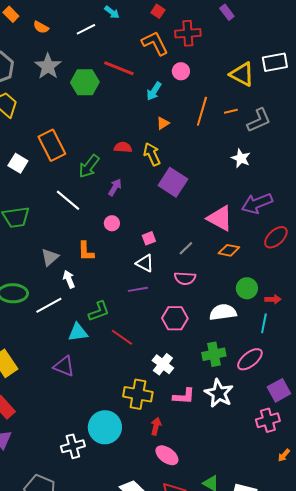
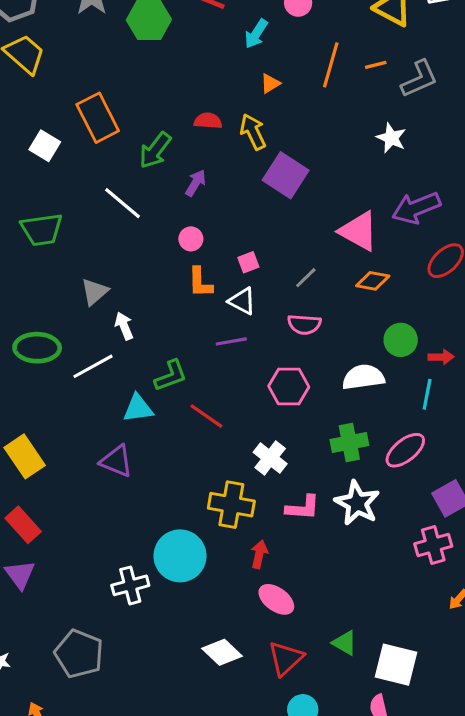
orange L-shape: (86, 251) -> (200, 282), moved

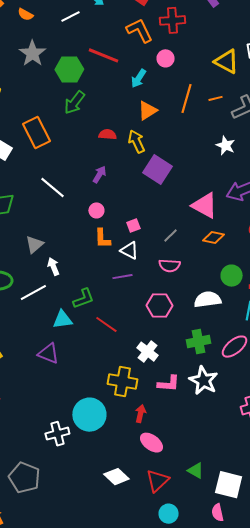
orange triangle: (270, 84) -> (147, 110), size x1.5
green arrow: (155, 150) -> (74, 102), moved

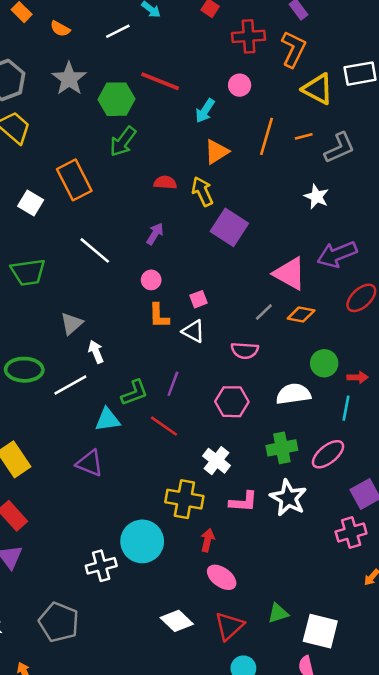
orange L-shape: (139, 30) -> (293, 49), moved, turned 52
gray line: (171, 236) -> (264, 312), moved
purple line: (122, 277) -> (173, 384), moved, turned -60
green triangle: (196, 471) -> (278, 613), turned -48

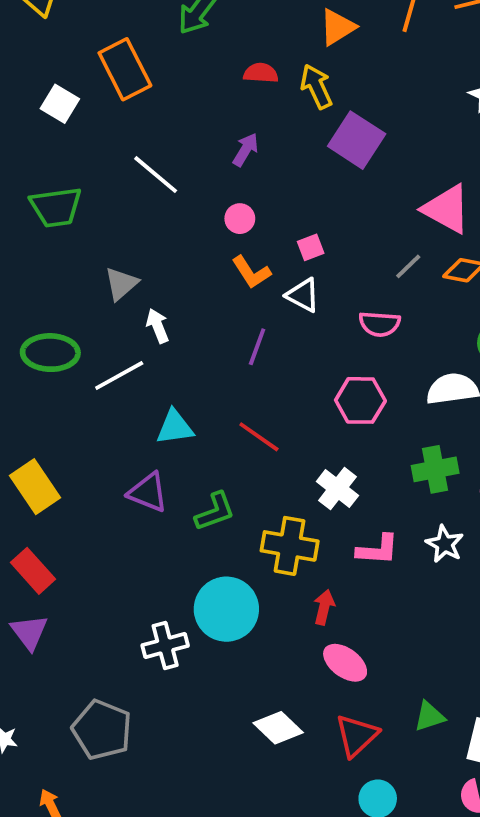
orange L-shape: (159, 316) -> (251, 272), turned -32
purple line: (173, 384) -> (257, 347), moved
green L-shape: (134, 393) -> (215, 511), moved
white star: (288, 498) -> (445, 544), size x0.7

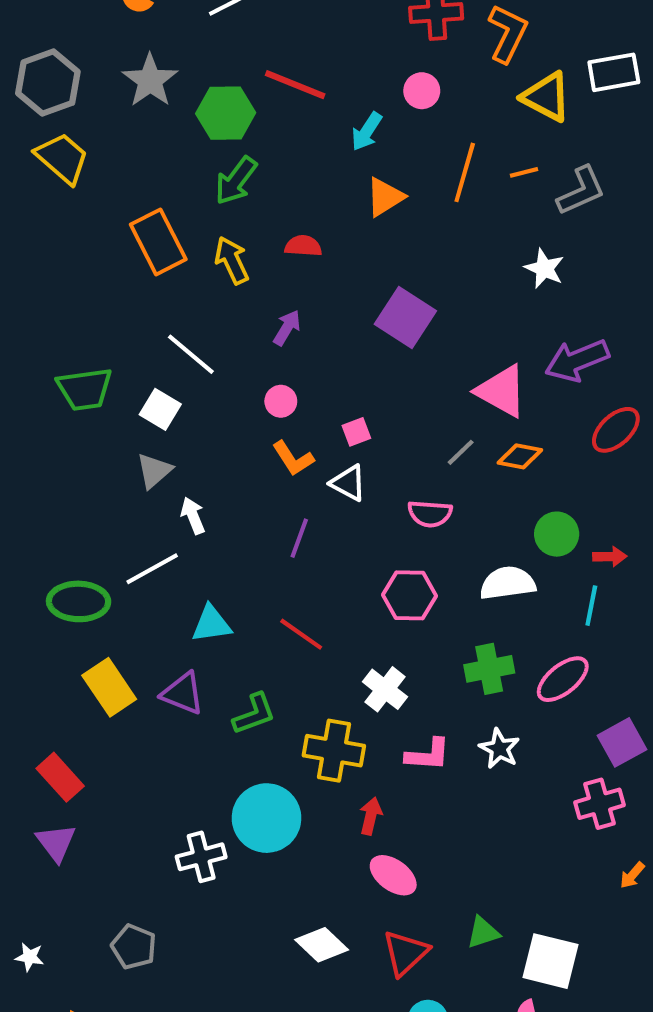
yellow arrow: (316, 86) -> (232, 260), moved
white square: (60, 104) -> (160, 409), moved
green ellipse: (50, 353) -> (79, 601), moved
yellow rectangle: (35, 487) -> (109, 687), moved
gray pentagon: (102, 730) -> (134, 947), size x0.7

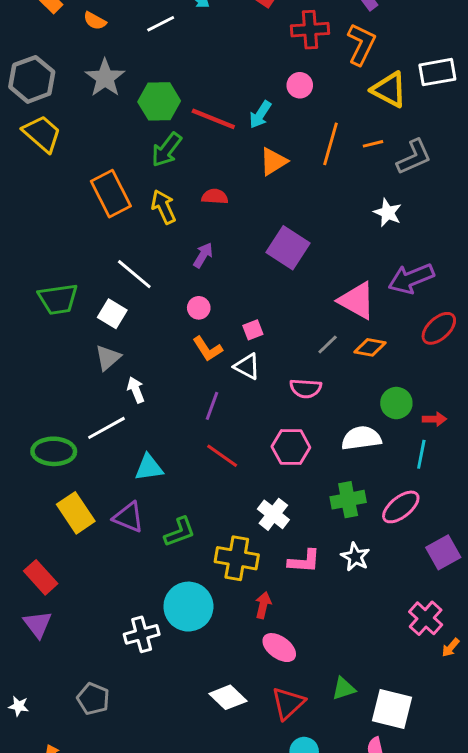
red line: (295, 85) -> (213, 119), moved
red line: (301, 634) -> (222, 456), moved
pink cross: (600, 804) -> (426, 618), moved, turned -32

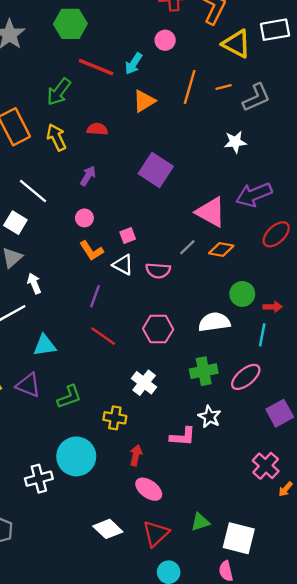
green hexagon: (159, 101) -> (70, 24), moved
white star: (388, 213) -> (235, 142), turned -30
pink semicircle: (306, 388) -> (158, 271), moved
yellow cross: (237, 558) -> (115, 418), size x0.7
pink L-shape: (304, 561) -> (183, 437), moved

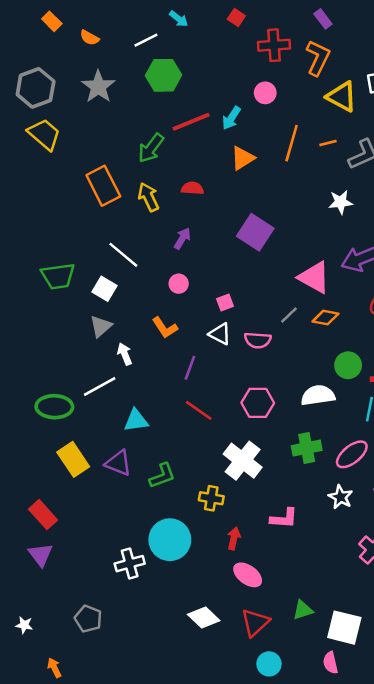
red line: (96, 67) -> (191, 122), turned -44
orange L-shape: (91, 251) -> (165, 328), moved
white cross: (144, 383) -> (243, 461), size x1.4
white star: (210, 417) -> (341, 497), moved

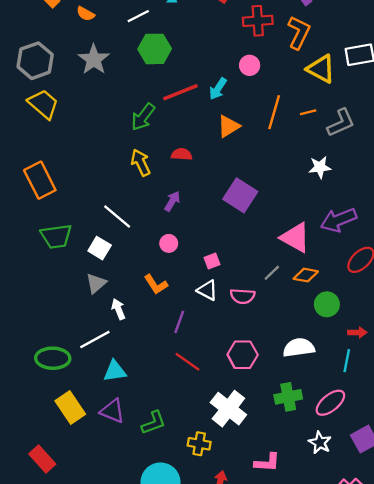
orange rectangle: (103, 186) -> (40, 180), moved
green circle: (348, 365) -> (327, 304), moved
cyan triangle: (136, 420) -> (115, 371), moved

